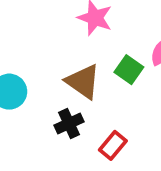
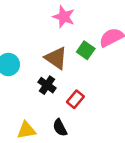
black cross: (69, 123) -> (47, 85), turned -30

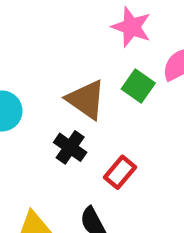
pink star: (64, 17) -> (131, 27), moved

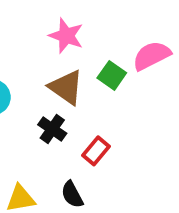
pink star: (131, 27) -> (66, 36), moved

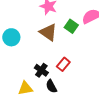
black cross: (52, 129) -> (41, 70), moved

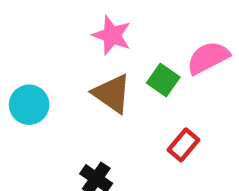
red rectangle: (63, 64) -> (183, 145), moved

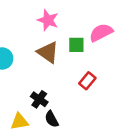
green square: (163, 80) -> (76, 45), turned -35

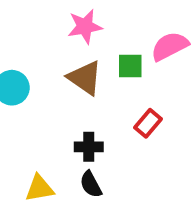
pink star: (48, 20) -> (85, 26), turned -30
black cross: (39, 99) -> (89, 147), moved, turned -35

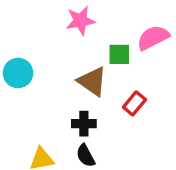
brown triangle: (85, 78) -> (92, 81), moved

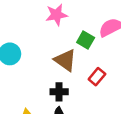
green square: (119, 54) -> (86, 40), turned 30

